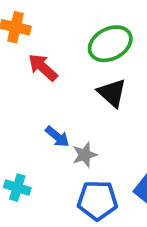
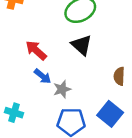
red arrow: (43, 67) -> (36, 50), moved

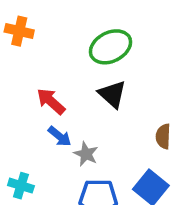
gray star: (62, 89) -> (86, 154), turned -30

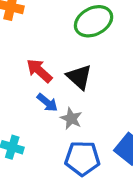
black triangle: (112, 94) -> (79, 77), moved

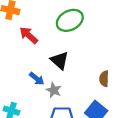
red arrow: (39, 71) -> (29, 35), moved

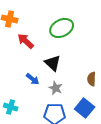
gray star: (54, 90) -> (56, 88), moved

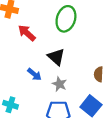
green ellipse: (62, 28) -> (66, 19), turned -45

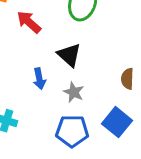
blue arrow: (34, 74) -> (39, 79), turned 40

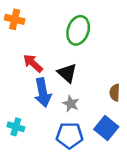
red arrow: (29, 22) -> (33, 63), moved
blue arrow: (39, 79) -> (43, 93), size x1.6

